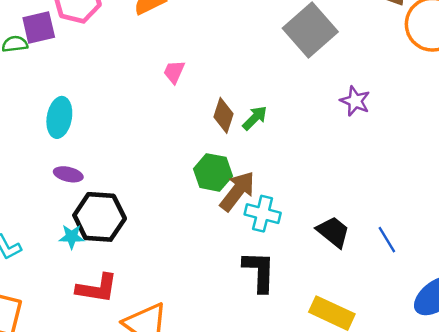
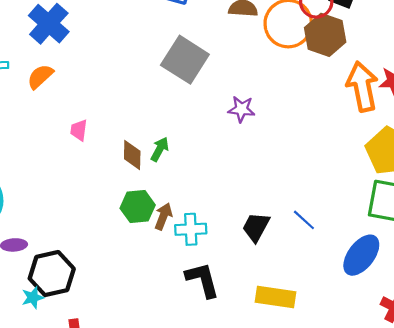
brown arrow: (237, 191) -> (163, 216), size x0.7
black trapezoid: (333, 232) -> (256, 227), turned -84

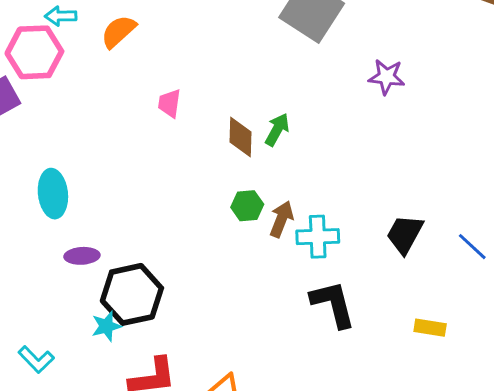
green hexagon: (138, 207) -> (247, 206), size x0.7
blue line: (304, 220) -> (472, 247), moved
yellow rectangle: (275, 297) -> (430, 328), size x0.6

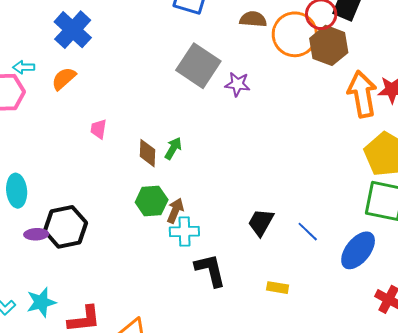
purple star: (387, 77) -> (237, 84), moved
green hexagon: (247, 206) -> (152, 201), size x1.4
cyan cross: (318, 237) -> (184, 232), moved
black hexagon: (132, 294) -> (65, 227), moved
cyan star: (106, 326) -> (41, 302), moved, size x1.4

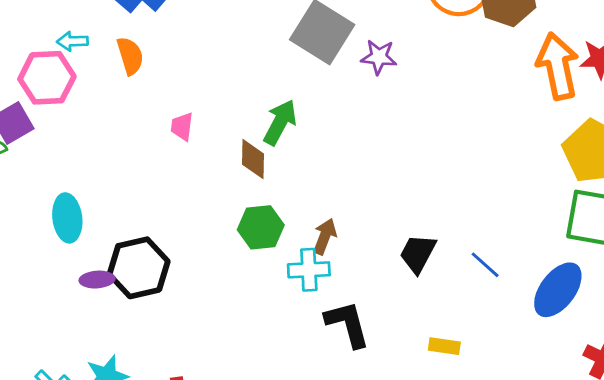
orange semicircle: (64, 79) -> (130, 56), turned 116
green arrow: (173, 148) -> (280, 122), moved, size x1.4
brown arrow: (175, 211) -> (325, 236), moved

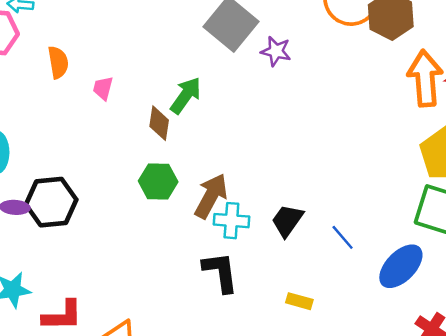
orange semicircle: (130, 56) -> (58, 62), moved
brown arrow: (325, 236) -> (211, 196), size x1.5
cyan cross: (309, 270) -> (231, 221), moved

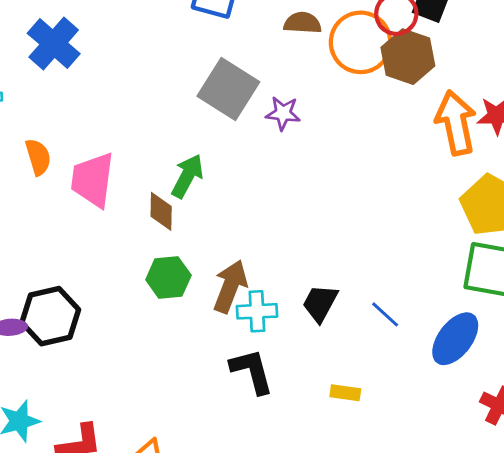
pink trapezoid: (103, 88) -> (93, 180), size x2.0

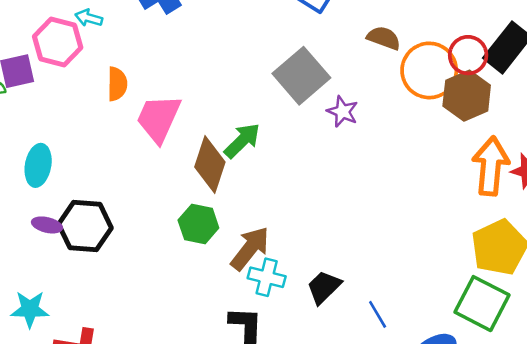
brown diamond: (161, 211) -> (210, 164), size x1.5

